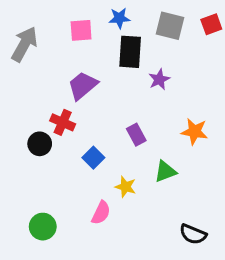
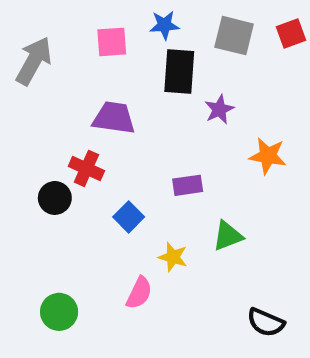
purple trapezoid: (83, 86) -> (114, 118), turned 48
orange star: (194, 132) -> (268, 156), moved
purple rectangle: (136, 135) -> (188, 185), turned -70

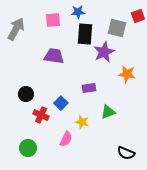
gray square: (234, 36) -> (117, 28), moved
purple star: (219, 109) -> (104, 52), size x1.5
red cross: (86, 168) -> (41, 115), moved

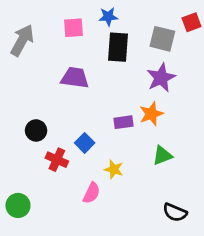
purple star: (104, 52) -> (161, 78), moved
orange star: (127, 74) -> (151, 114), moved, turned -30
green triangle: (108, 112) -> (162, 155), moved
green circle: (28, 148) -> (18, 205), moved

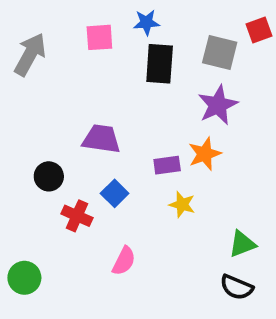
purple trapezoid: (75, 78) -> (101, 139), moved
green triangle: (162, 155) -> (242, 244), moved
yellow star: (114, 169) -> (182, 205), moved

